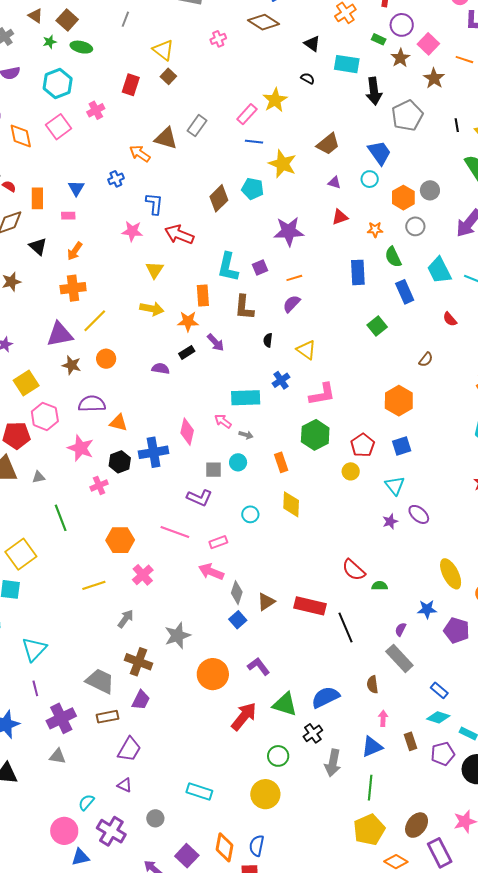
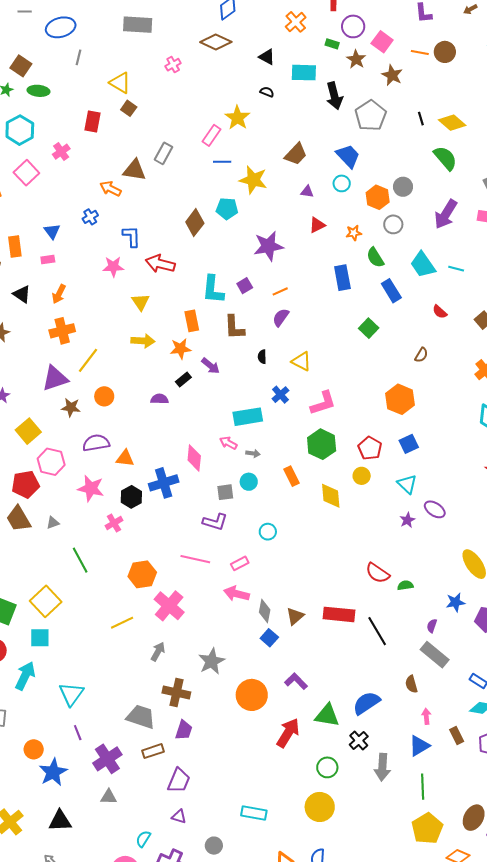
yellow diamond: (291, 504) -> (331, 496), moved
pink cross: (143, 575) -> (169, 606), size x1.4

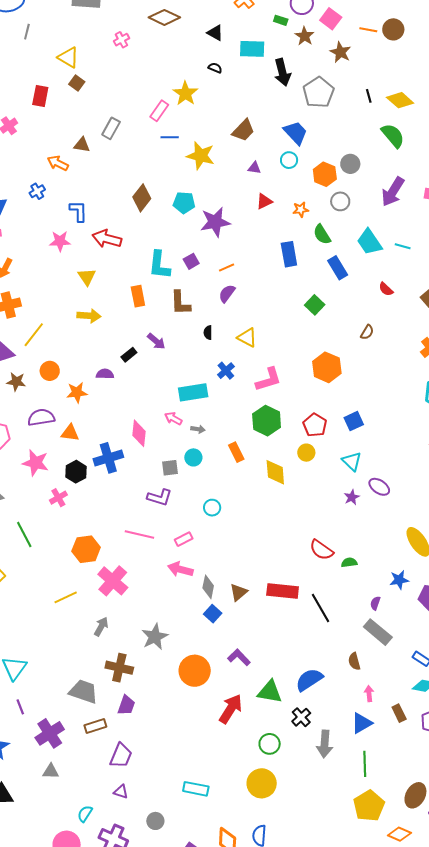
brown triangle: (134, 170) -> (82, 145), size x0.7
cyan pentagon: (227, 209) -> (184, 203), moved
orange star: (180, 349) -> (77, 392), moved
orange hexagon: (400, 399) -> (327, 367), moved

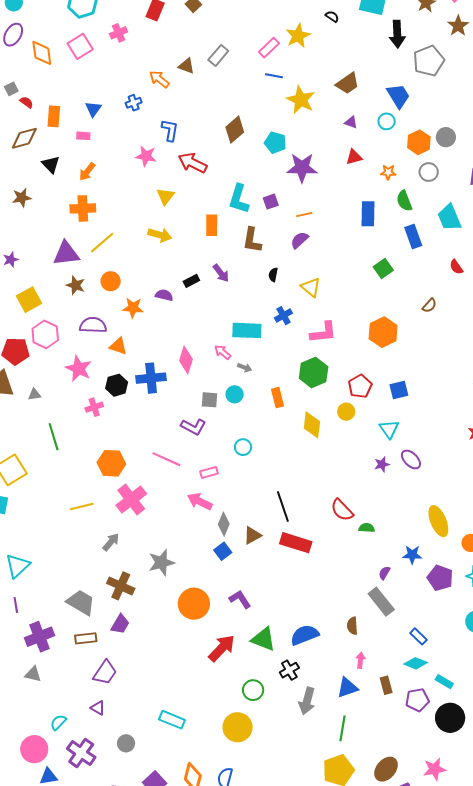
black line: (320, 608) -> (283, 506), moved

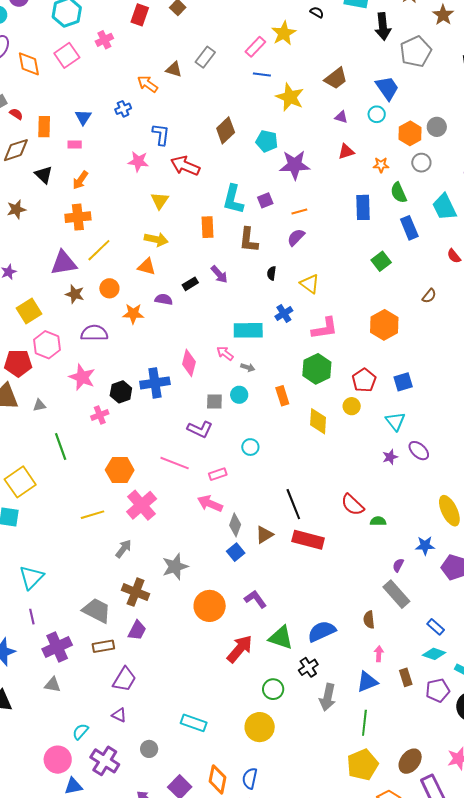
orange triangle: (118, 346) -> (147, 267), moved

